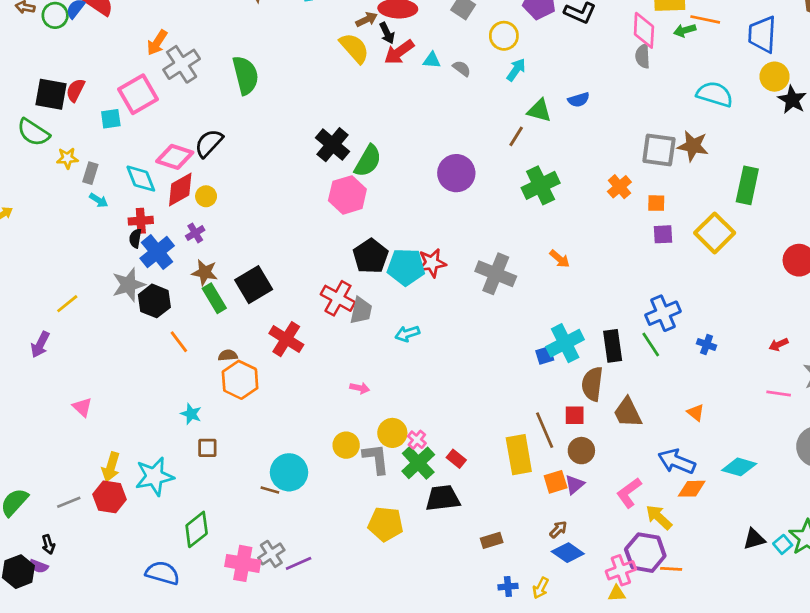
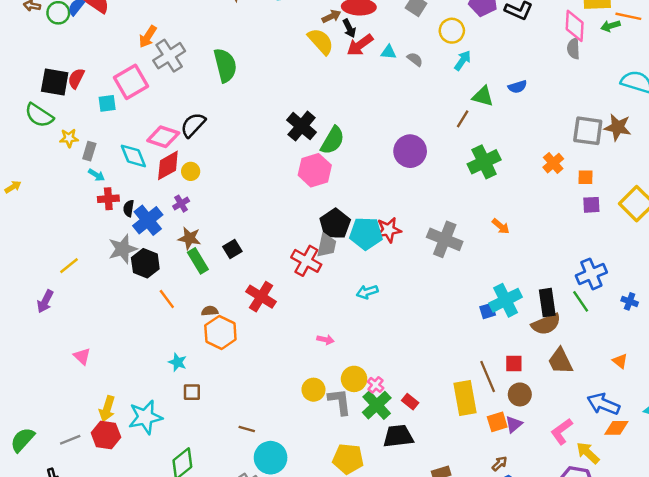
red cross: (141, 221) -> (108, 199), moved
black square: (254, 285) -> (232, 249), size x0.6
gray trapezoid: (361, 310) -> (327, 245), moved
brown semicircle: (592, 384) -> (546, 324), moved, turned -120
cyan circle: (289, 472) -> (271, 458), moved

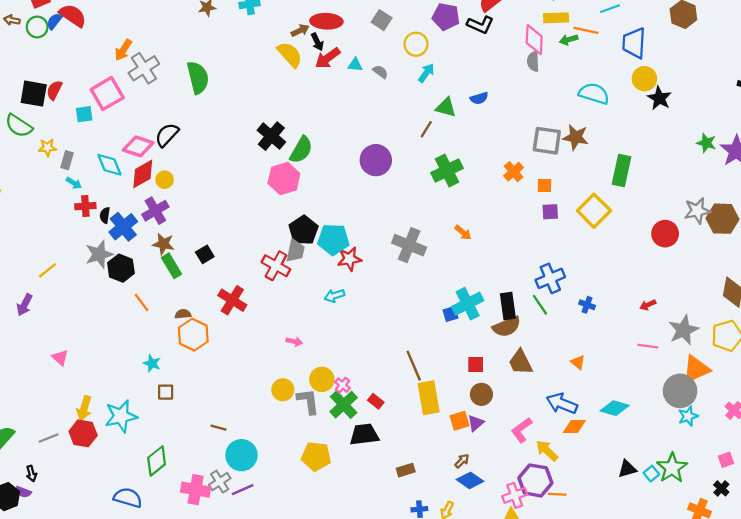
purple cross: (181, 204) -> (155, 211), size x1.6
red star: (389, 230) -> (349, 259), moved
brown line: (488, 377) -> (414, 366), moved

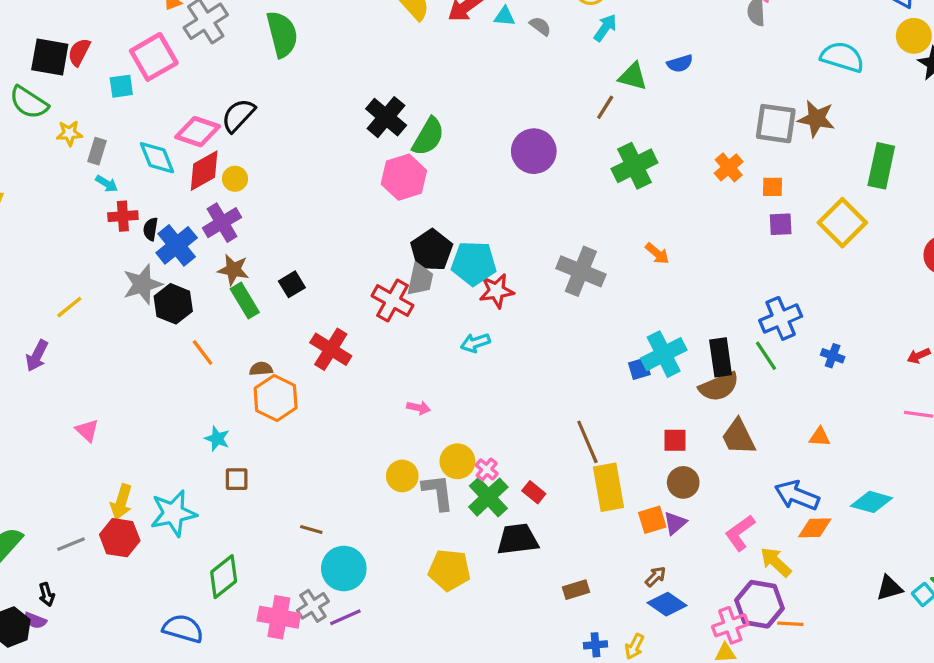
orange triangle: (578, 362) -> (820, 437), turned -35

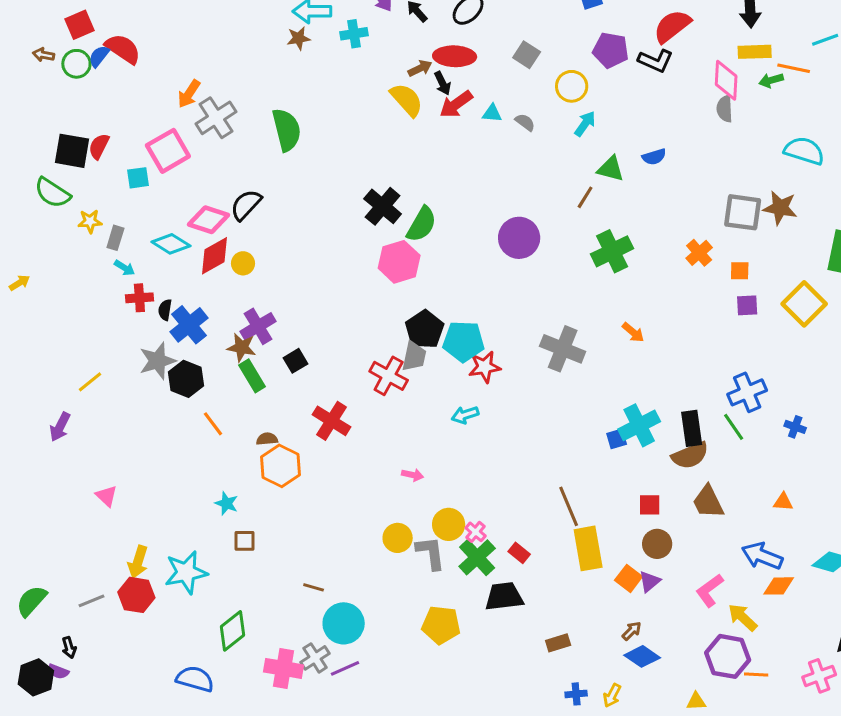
cyan diamond: (157, 158) -> (171, 244), turned -36
purple cross: (222, 223) -> (258, 326), moved
orange square: (652, 520) -> (629, 578), turned -36
pink cross: (730, 625) -> (819, 676), moved

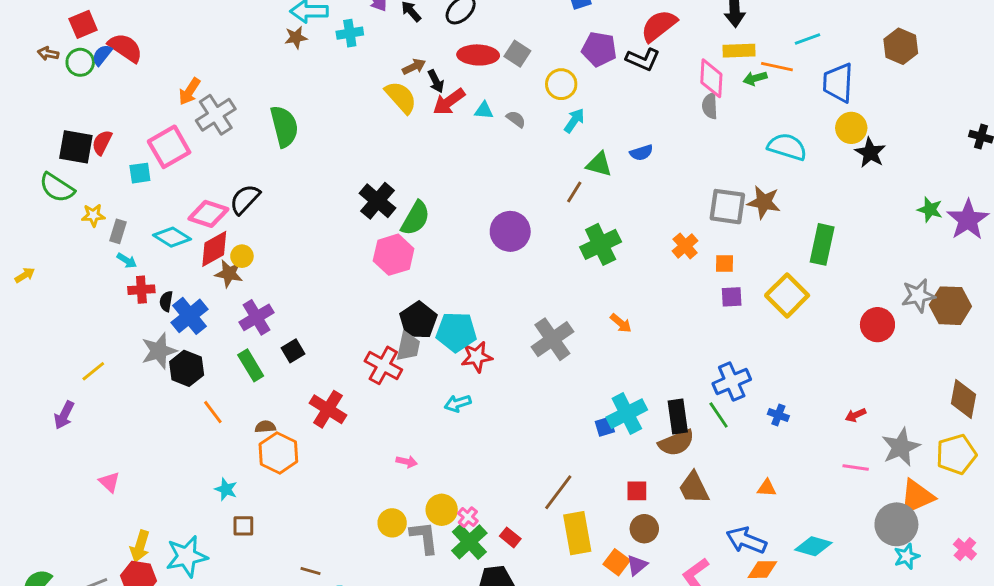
red ellipse: (455, 56) -> (478, 55), moved
brown star: (242, 347) -> (229, 274), moved
gray cross: (563, 349) -> (552, 339), turned 33
brown line: (569, 506) -> (558, 492), turned 60

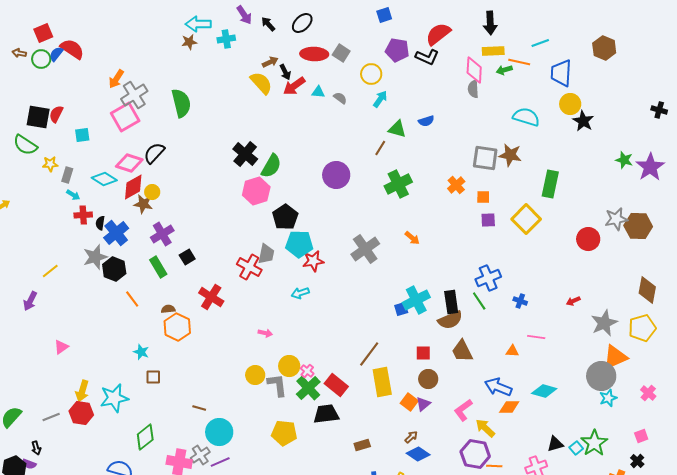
pink square: (169, 147) -> (125, 117), moved
black pentagon: (418, 320) -> (285, 217), moved
pink line: (856, 467) -> (536, 337), moved
pink triangle: (109, 482) -> (61, 347), turned 42
red rectangle: (510, 537) -> (336, 385), size x1.6

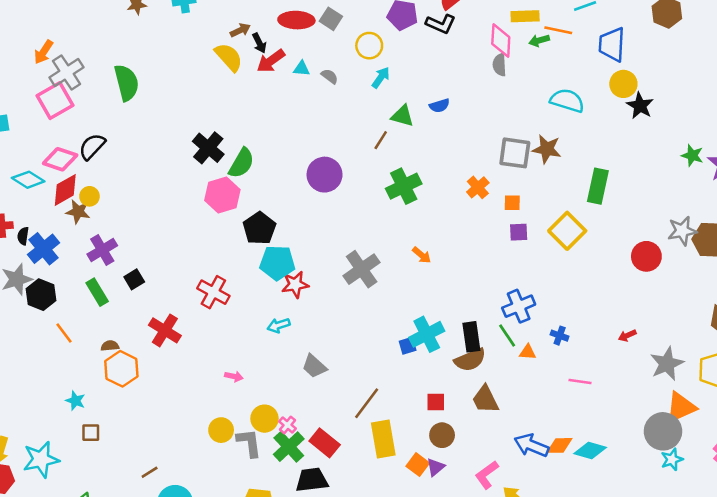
gray trapezoid: (266, 254) -> (314, 366), moved, turned 120
orange triangle: (512, 351) -> (528, 352), moved
orange diamond: (509, 407) -> (560, 445), moved
brown line: (199, 408) -> (150, 472), turned -48

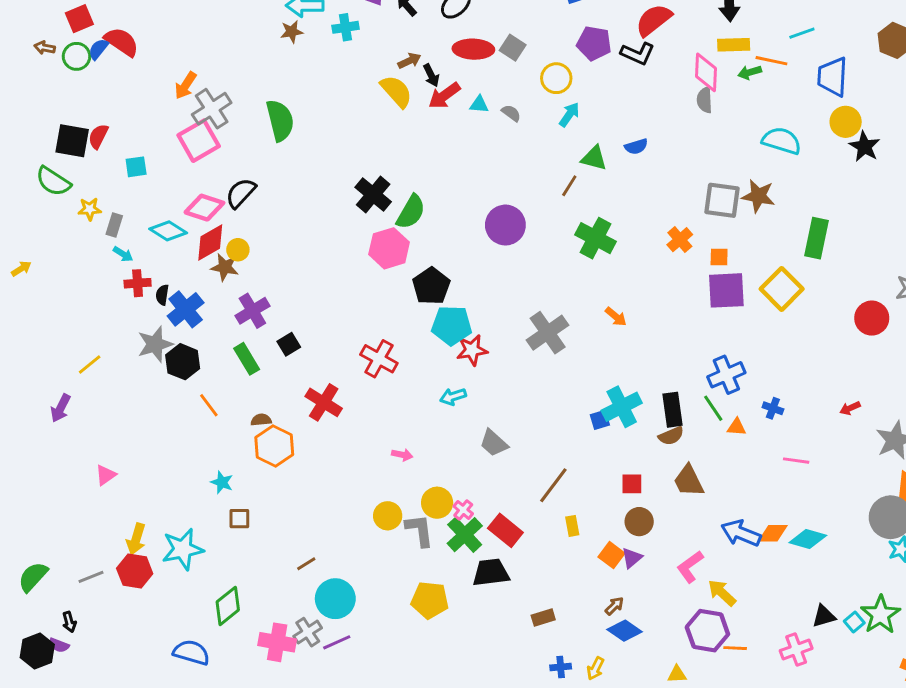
green cross: (404, 186) -> (596, 238), turned -36
purple square: (519, 232) -> (726, 290), size x1.8
brown semicircle: (470, 360) -> (671, 436), size x0.7
yellow rectangle: (383, 439) -> (572, 526), size x0.5

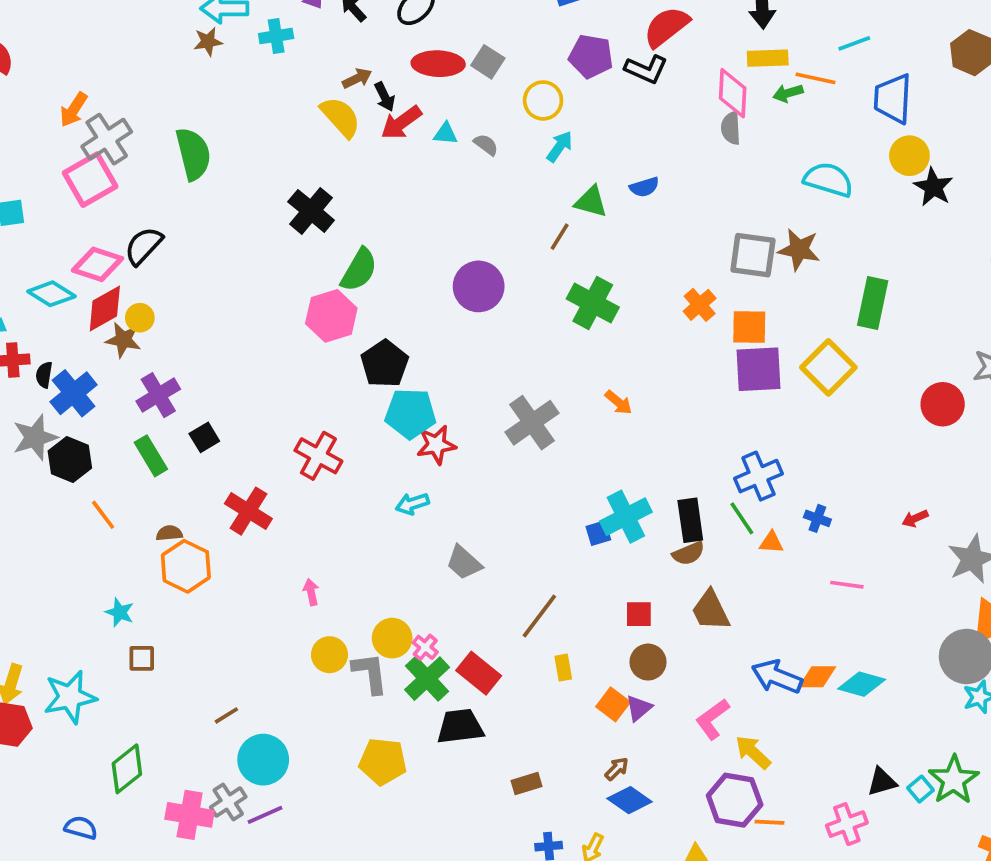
black cross: (373, 194) -> (311, 211), moved
orange square: (719, 257) -> (749, 327), size x1.5
pink arrow: (402, 455) -> (311, 592), moved, turned -114
blue semicircle: (191, 652) -> (81, 828), size x0.7

